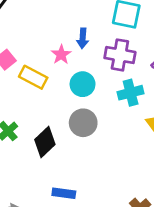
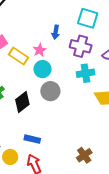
pink star: (61, 55) -> (40, 50), moved
cyan circle: (83, 84) -> (43, 69), moved

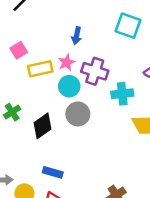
blue arrow: (56, 32) -> (77, 36), moved
purple cross: (81, 46) -> (95, 71), moved
yellow rectangle: (19, 56) -> (40, 69), turned -48

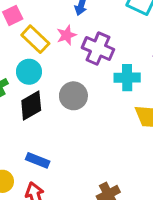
yellow rectangle: (40, 69) -> (35, 39), turned 50
cyan circle: (69, 86) -> (29, 72), moved

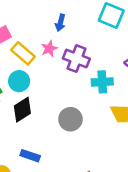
gray circle: (73, 96) -> (70, 119), moved

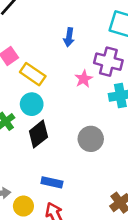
pink star: (49, 49) -> (84, 79), moved
purple cross: (76, 59) -> (108, 62), moved

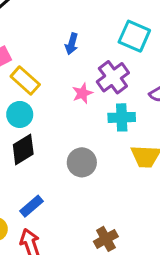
purple cross: (108, 62) -> (113, 77), turned 32
blue rectangle: (52, 182) -> (32, 206), turned -60

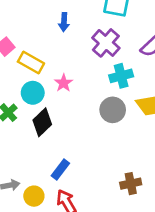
pink star: (82, 93) -> (64, 83), moved
gray circle: (82, 162) -> (113, 110), moved
brown cross: (106, 239) -> (131, 184), turned 30

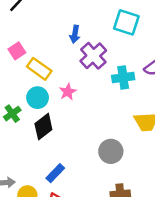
purple cross: (106, 43) -> (93, 56), moved
cyan cross: (121, 76) -> (123, 77), moved
gray circle: (113, 110) -> (111, 151), moved

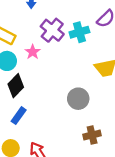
purple cross: (93, 56) -> (52, 30), moved
blue rectangle: (55, 173) -> (19, 116), moved

